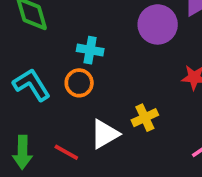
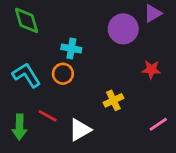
white triangle: (105, 134) -> (80, 130), moved
red line: (66, 152) -> (48, 116), moved

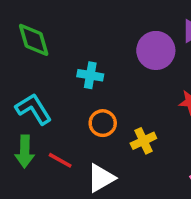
orange circle: (63, 74) -> (103, 123), moved
green arrow: (19, 127) -> (25, 151), moved

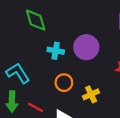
green diamond: (34, 40) -> (36, 20), moved
purple circle: (156, 50) -> (86, 47), moved

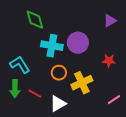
cyan cross: (56, 51) -> (52, 46), size x1.5
yellow cross: (91, 94) -> (82, 83), size x1.5

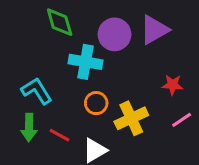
purple triangle: (110, 21) -> (154, 30), moved, size x1.5
purple circle: (78, 43) -> (114, 34), moved
pink line: (114, 100) -> (182, 120), moved

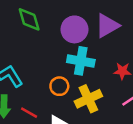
cyan cross: (85, 62) -> (81, 61), moved

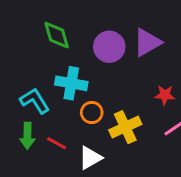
cyan cross: (81, 61) -> (71, 83), moved

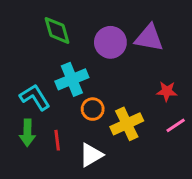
purple triangle: (147, 42) -> (149, 38), turned 40
cyan cross: (71, 83) -> (72, 79), turned -32
red line: (57, 143) -> (57, 140), turned 54

